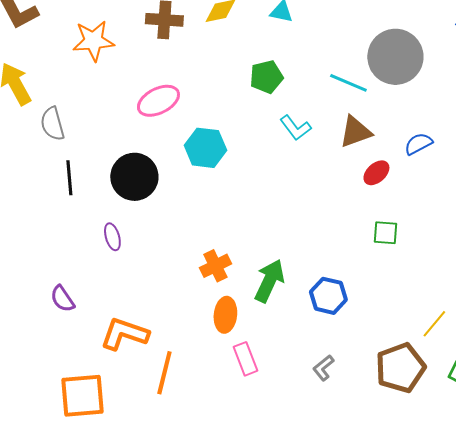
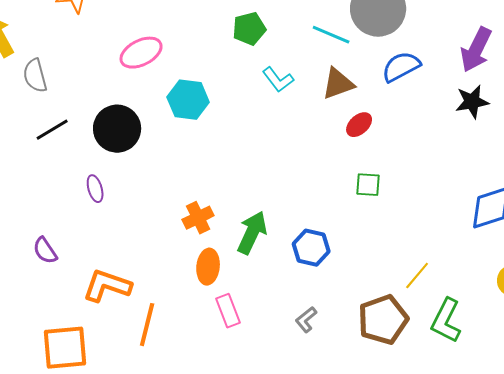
blue semicircle: (418, 144) -> (401, 67), moved, size x1.4
black line: (69, 178) -> (52, 130), turned 64

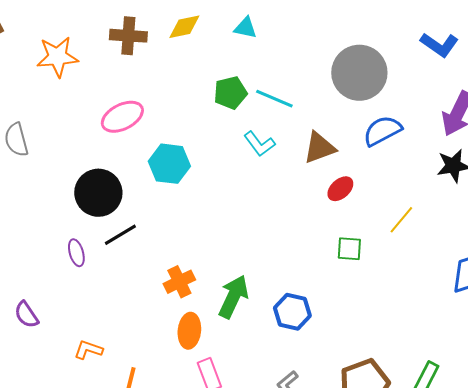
cyan line: (331, 35) -> (274, 99), moved
black line: (52, 130) -> (120, 235), moved
yellow line: (417, 276) -> (401, 220), moved
orange L-shape: (107, 286) -> (88, 350), size x0.6

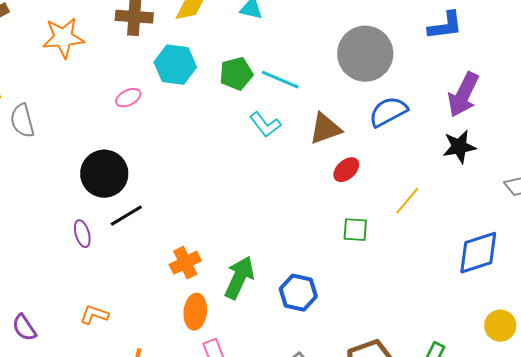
blue L-shape: (439, 45) -> (445, 26), turned -42
pink ellipse: (122, 117) -> (128, 98), size x0.6
cyan hexagon: (169, 164) -> (175, 65), moved
purple semicircle: (26, 315) -> (24, 328), moved
orange L-shape: (88, 350) -> (94, 315), moved

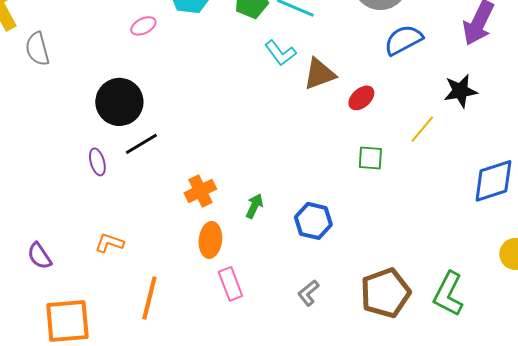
brown triangle: (325, 129) -> (319, 74), moved
black star: (459, 147) -> (460, 91), moved
green arrow: (239, 278) -> (254, 206), size x0.6

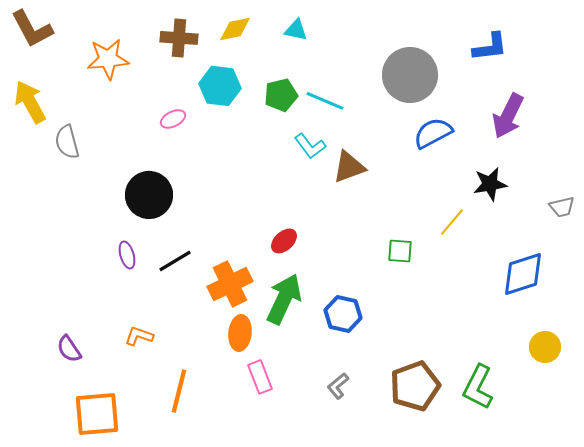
red ellipse: (361, 98) -> (284, 241), moved
black line: (141, 144) -> (175, 261), moved
orange cross: (200, 191) -> (230, 284), size x1.4
green arrow: (254, 206) -> (284, 299), size x2.0

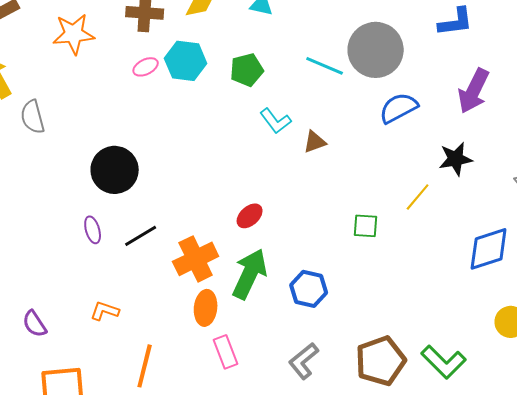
cyan line: (325, 101) -> (325, 66), moved
pink ellipse: (173, 119) -> (146, 67), moved
brown triangle: (349, 167) -> (315, 142), size x0.7
gray L-shape: (338, 386) -> (304, 361), size x1.4
green L-shape: (478, 387) -> (444, 362), turned -72

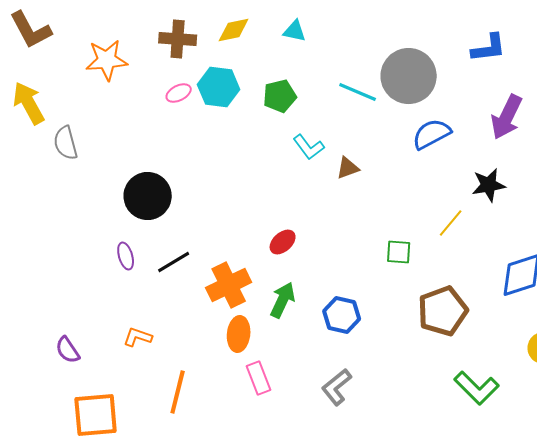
green arrow: (250, 274) -> (283, 300), size x0.7
brown pentagon: (381, 361) -> (443, 311), moved

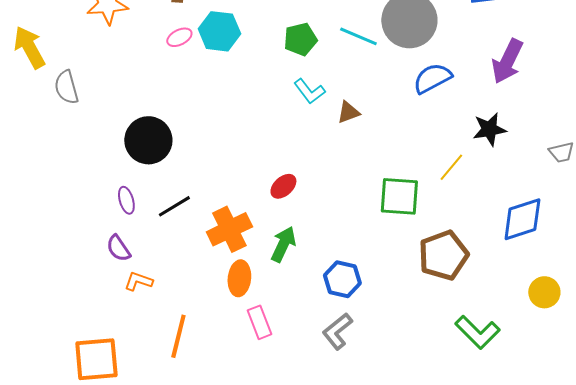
green pentagon: (280, 96) -> (300, 39), moved
green square: (399, 252) -> (399, 196), size x1.6
blue hexagon: (342, 315) -> (342, 279), moved
purple semicircle: (68, 350) -> (118, 248), moved

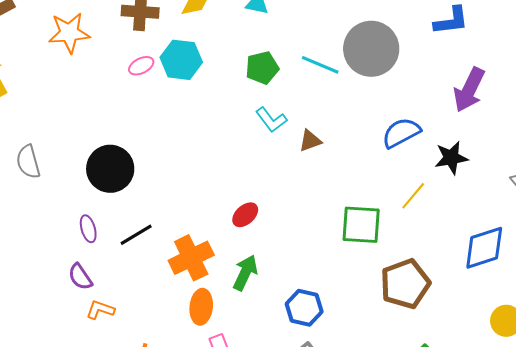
blue semicircle: (432, 78) -> (401, 133), moved
gray semicircle: (66, 87) -> (28, 162), moved

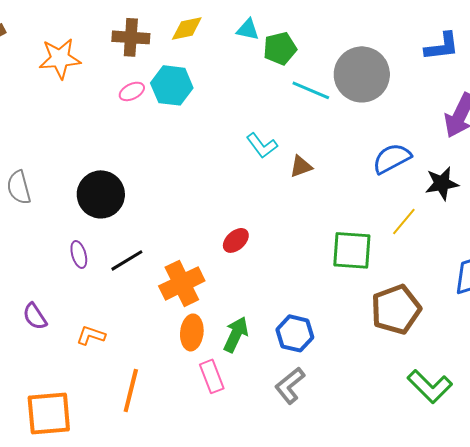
green pentagon: (262, 68) -> (280, 48), moved
green arrow: (245, 273) -> (236, 334), moved
purple semicircle: (80, 277) -> (35, 316), moved

